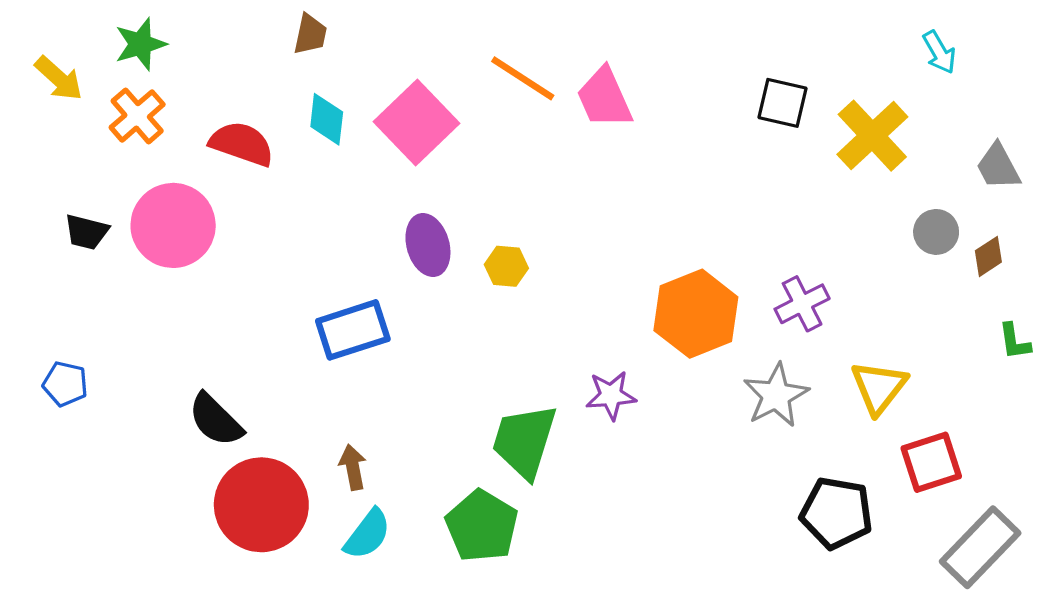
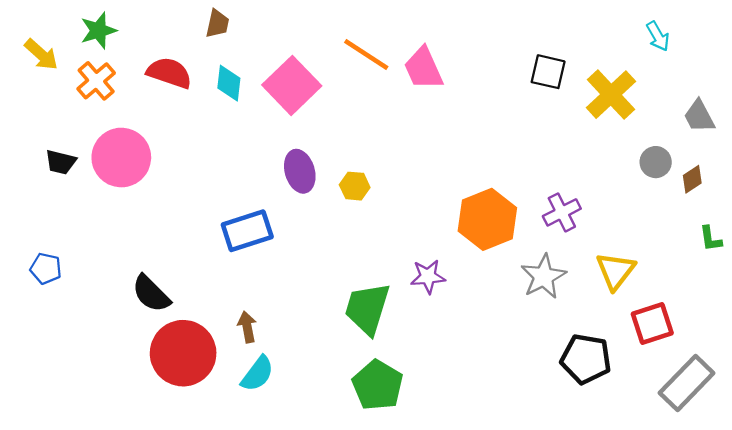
red semicircle: (242, 144) -> (169, 73), moved
green pentagon: (482, 526) -> (378, 385), moved

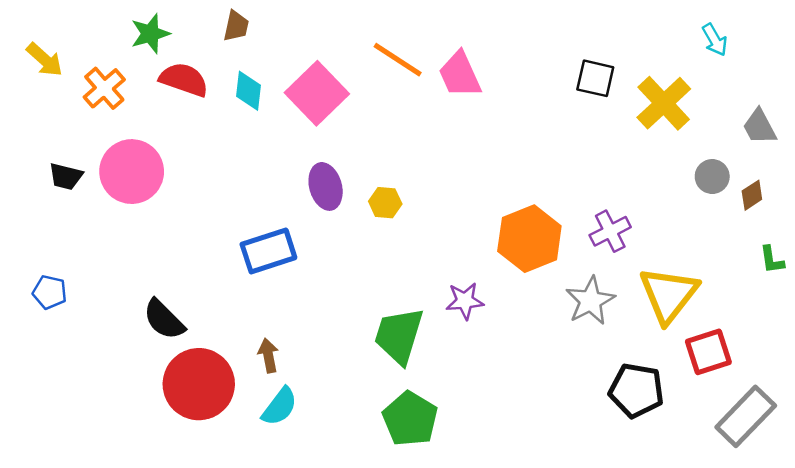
green star: (98, 31) -> (150, 34), moved
yellow triangle: (616, 271) -> (669, 295), size x1.4

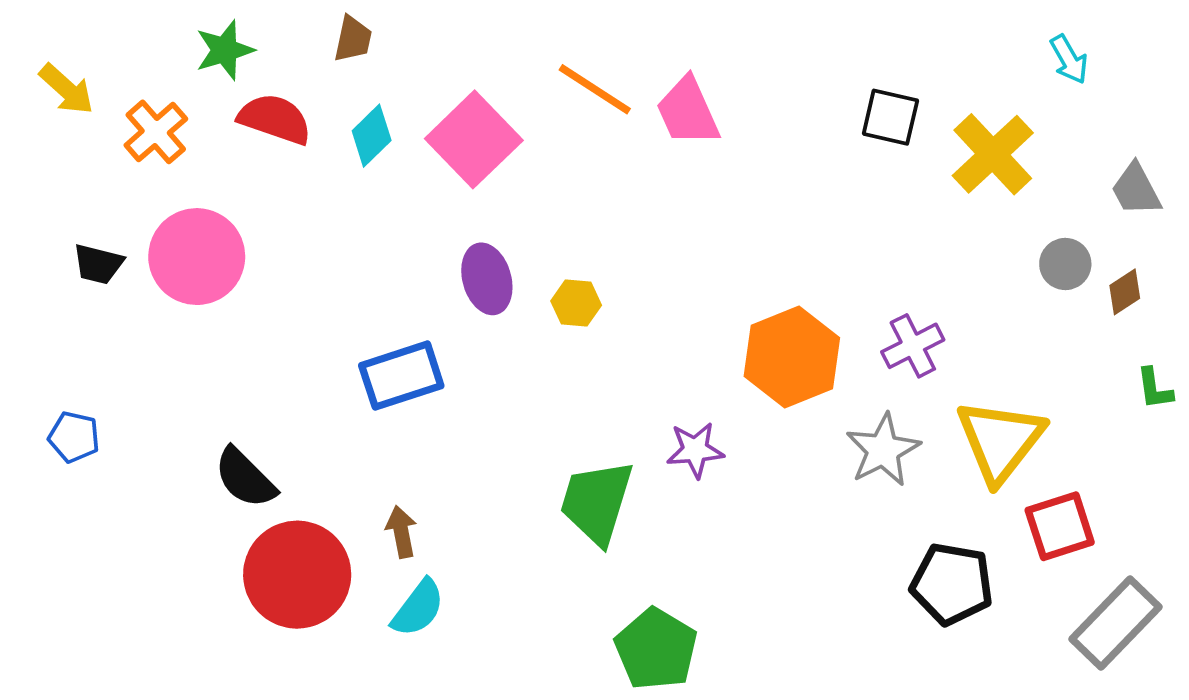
cyan diamond: (248, 91) -> (372, 136), turned 39
green pentagon: (410, 419) -> (656, 649), moved

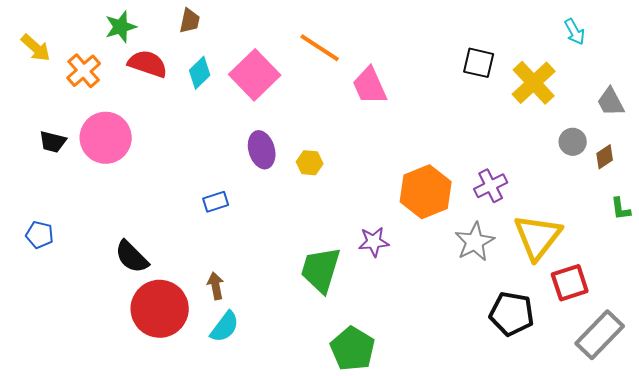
pink trapezoid: (688, 111) -> (370, 86), moved
blue rectangle: (401, 376) -> (216, 202), size x0.6

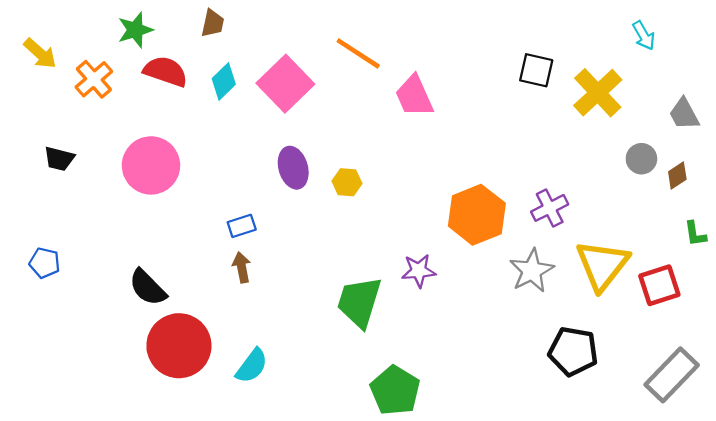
pink circle: (106, 138) -> (151, 165), moved
red square: (570, 283) -> (659, 285), moved
brown arrow: (216, 286) -> (242, 267), moved

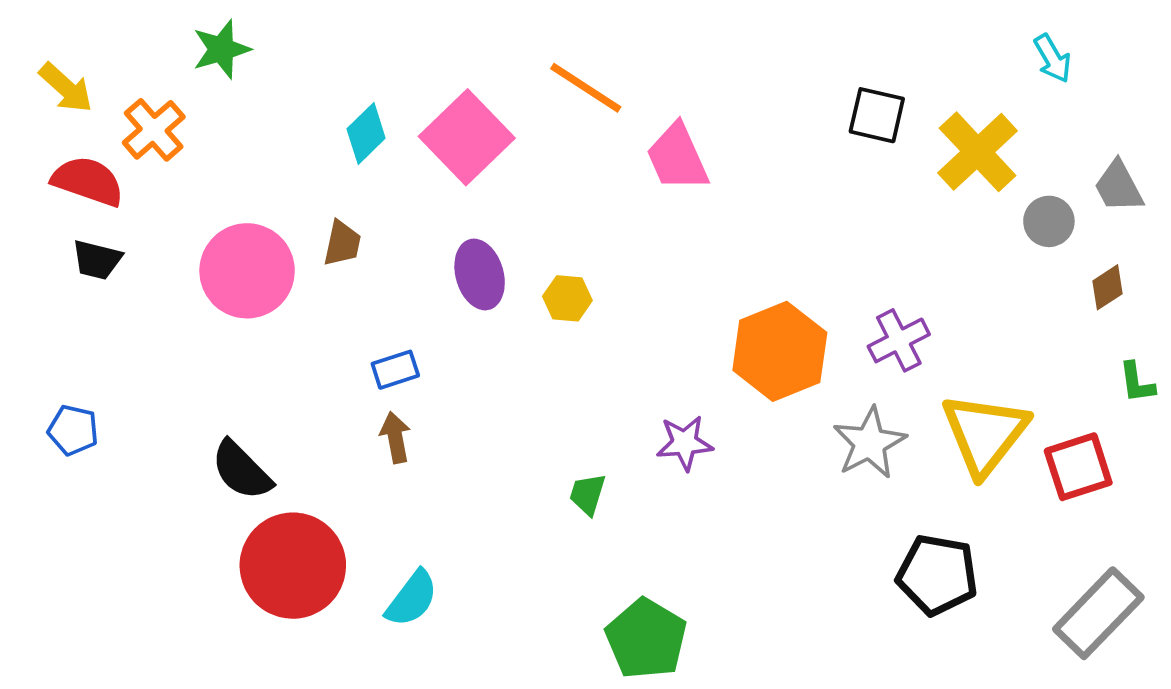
brown trapezoid: (213, 23) -> (342, 243), moved
red semicircle: (166, 71) -> (88, 181), moved
gray circle: (641, 159) -> (1049, 221), moved
green trapezoid: (359, 302) -> (588, 494), size x0.5

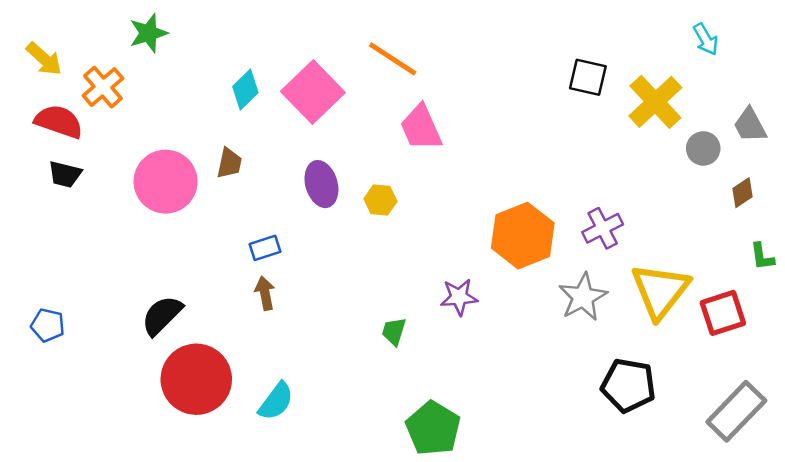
pink trapezoid: (677, 157) -> (421, 128), moved
blue pentagon: (73, 430) -> (48, 325), moved
black semicircle: (242, 470) -> (162, 315), turned 90

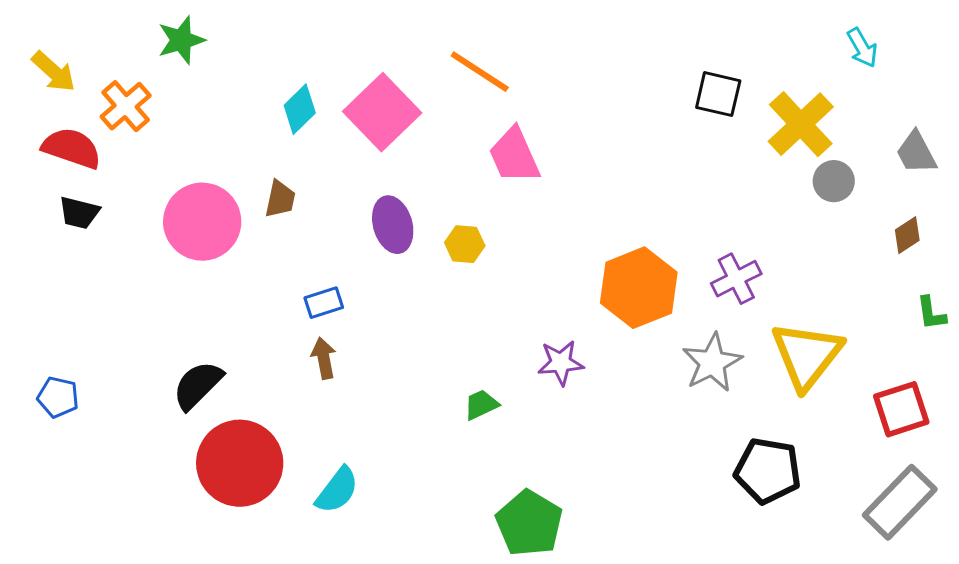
gray circle: (703, 148) -> (834, 181), moved
red square: (723, 313) -> (901, 409), moved
green trapezoid: (394, 331) -> (481, 405), turned 48

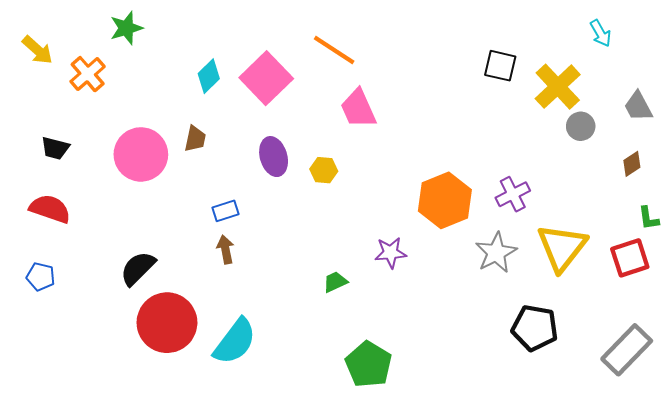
red semicircle: (72, 148) -> (50, 209), moved
red square: (901, 409) -> (630, 258), moved
cyan semicircle: (337, 490) -> (235, 341), size x1.4

